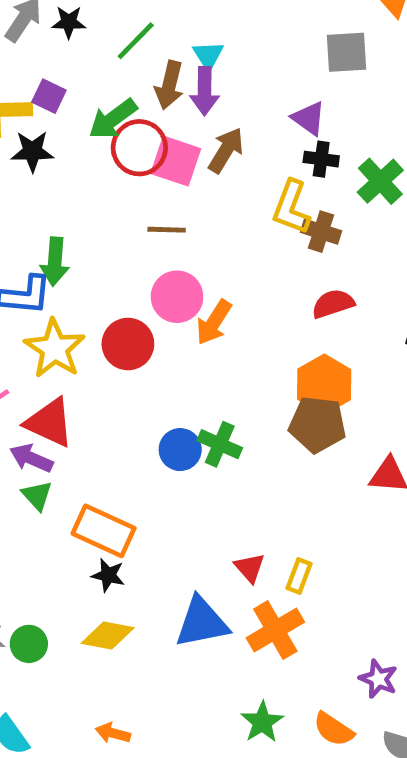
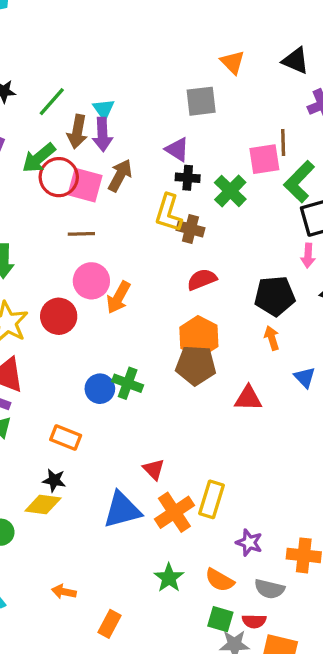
orange rectangle: (104, 531) -> (66, 437), moved, size x0.7
yellow rectangle: (299, 576) -> (212, 499), moved, size x1.5
yellow diamond: (108, 636) -> (43, 505), moved

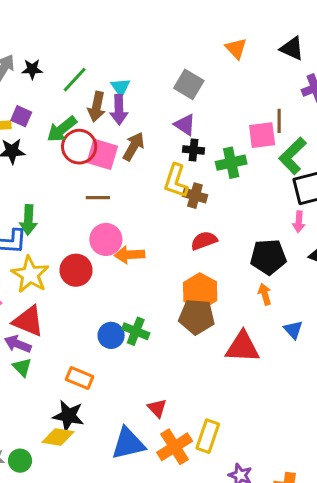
gray square: (201, 101) -> (189, 84), moved, turned 36
green cross: (230, 191) -> (231, 163), turned 32
orange arrow: (118, 297) -> (129, 255), turned 56
red triangle: (248, 398) -> (242, 347), size x1.4
black star: (54, 480) -> (68, 416), size x1.5

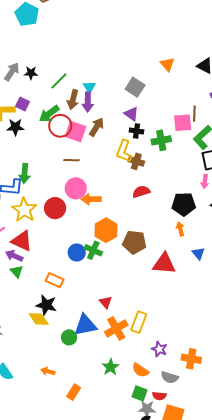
orange hexagon: (200, 292) -> (106, 230), moved
yellow diamond: (58, 437) -> (39, 319), turned 45
green circle: (20, 461) -> (69, 337), moved

